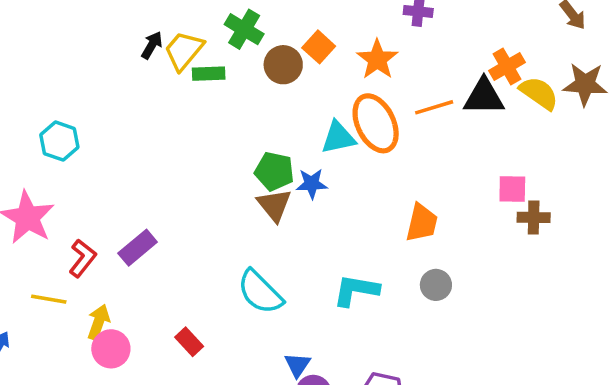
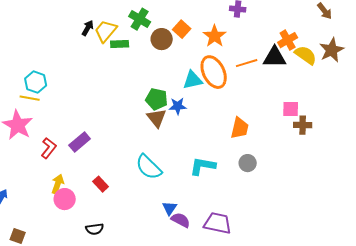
brown star: (585, 84) -> (332, 50), turned -30
yellow line: (49, 299) -> (30, 98), moved
red rectangle: (189, 342) -> (101, 184), moved

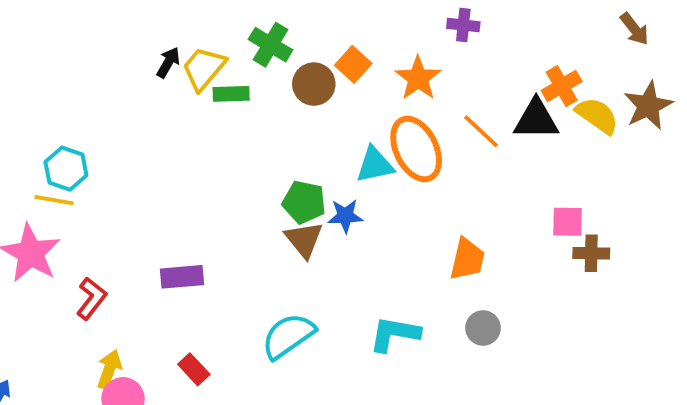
orange line: (247, 63) -> (481, 131), turned 60
purple rectangle: (80, 142) -> (182, 277), moved, turned 35
cyan semicircle: (149, 167) -> (288, 336), turned 100

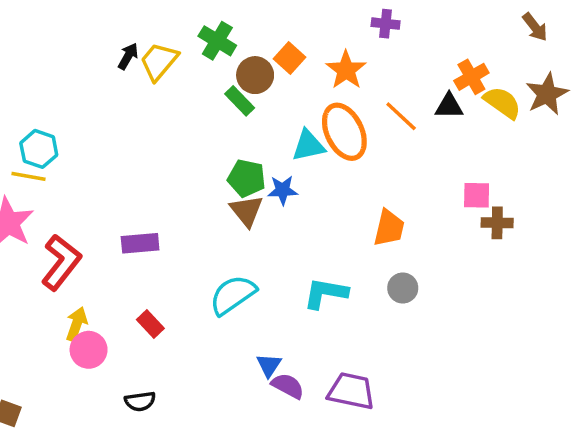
green rectangle: (231, 94) -> (240, 101), moved, turned 48
black triangle: (536, 119) -> (449, 106), size x0.7
red L-shape: (92, 298) -> (61, 262), size x1.5

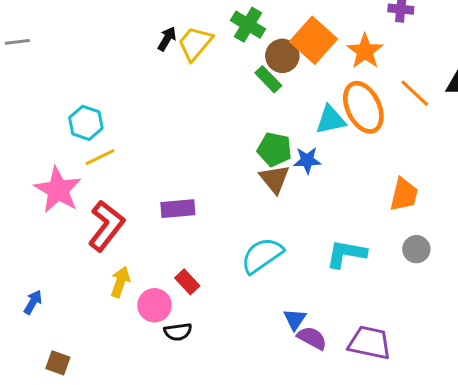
orange square: (289, 58) -> (313, 40), size x1.6
yellow line: (28, 176) -> (100, 157), moved, turned -36
pink circle: (89, 350) -> (155, 305), moved
black semicircle: (140, 401) -> (178, 332), moved

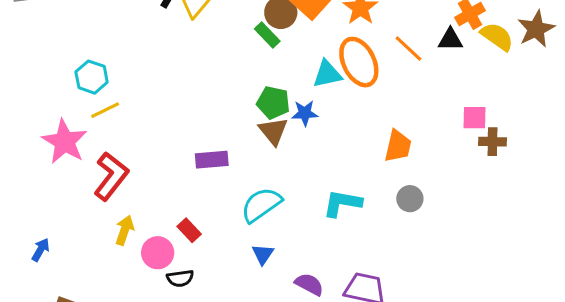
purple rectangle: (178, 209) -> (212, 160), moved
blue triangle: (295, 319) -> (263, 254), moved

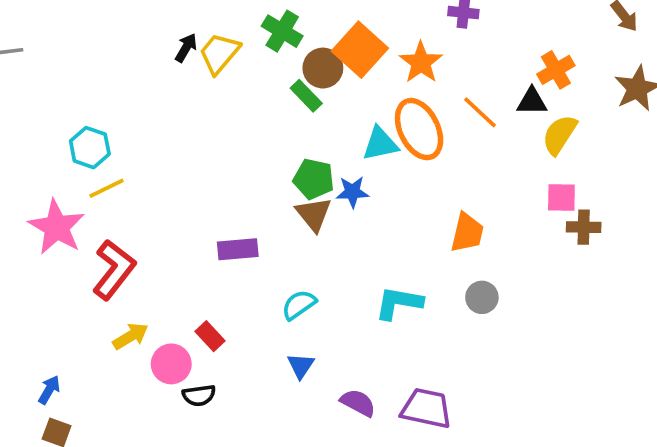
yellow semicircle: (497, 37) -> (560, 135), moved, turned -92
cyan semicircle: (261, 205) -> (299, 305), size x0.7
yellow arrow: (125, 230) -> (131, 336), turned 40
blue arrow: (41, 250) -> (49, 390), moved

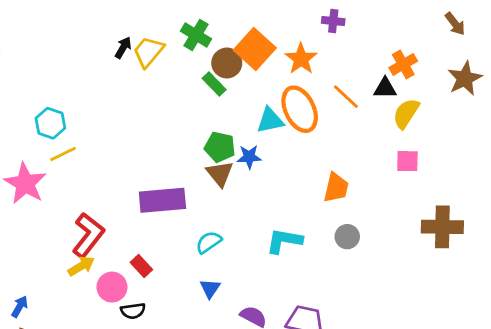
brown cross: (584, 227) -> (442, 227), moved, size x1.6
purple rectangle: (238, 249) -> (162, 200), size x1.5
red L-shape: (114, 270) -> (88, 235), moved

